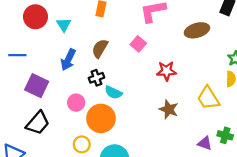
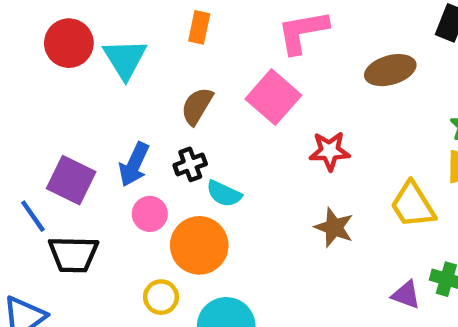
cyan triangle: (64, 25) -> (125, 59), size x1.5
pink square: (138, 44) -> (273, 97), size x1.6
blue line: (17, 55) -> (33, 216), moved, turned 54
blue arrow: (68, 60) -> (134, 164), moved
black trapezoid: (38, 123) -> (73, 254), turned 50

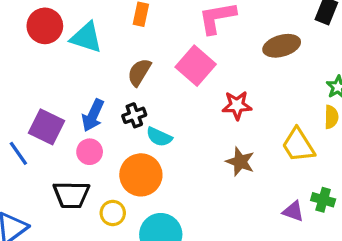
cyan triangle: (125, 59) -> (86, 37), turned -40
pink circle: (150, 214) -> (90, 152), moved
black trapezoid: (73, 254) -> (71, 195), moved

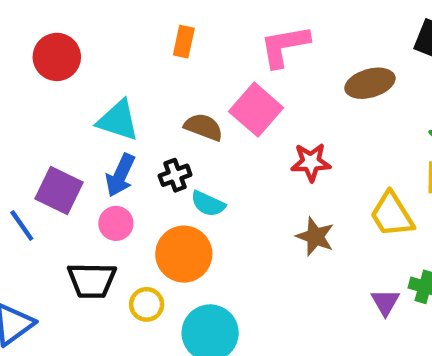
cyan triangle: (86, 37) -> (118, 120), moved
brown semicircle: (139, 72) -> (204, 127), moved, turned 80
purple triangle: (293, 211) -> (385, 302), turned 40

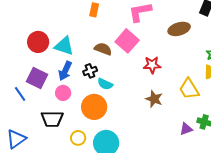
red circle: (57, 57) -> (38, 42), moved
purple triangle: (385, 302) -> (186, 129), turned 40
yellow circle: (147, 304) -> (78, 138), moved

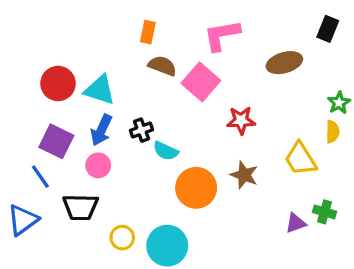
brown semicircle: (103, 49) -> (162, 66), moved
blue line: (20, 94) -> (40, 177), moved
orange circle: (94, 107) -> (196, 188), moved
blue triangle: (16, 139) -> (23, 220), moved

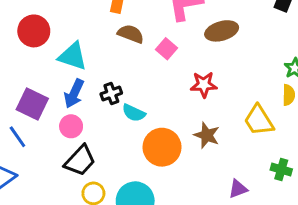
brown ellipse: (284, 63) -> (222, 31), moved
pink square: (201, 82) -> (166, 49), size x0.6
red circle: (58, 83) -> (34, 31), moved
black trapezoid: (80, 207) -> (80, 161), moved, turned -48
purple triangle: (296, 223) -> (238, 189), moved

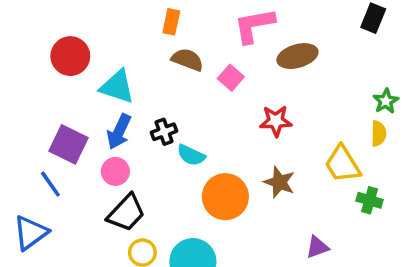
green cross: (281, 170) -> (370, 200), moved

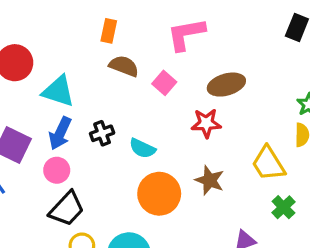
brown ellipse: (297, 56) -> (226, 85), moved
cyan semicircle: (191, 155) -> (142, 148), moved
green cross: (370, 200) -> (283, 207), moved, turned 30

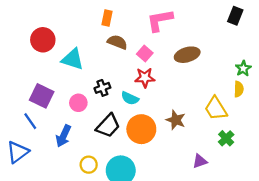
red star: (206, 123) -> (145, 78), moved
blue arrow: (60, 133) -> (63, 136), moved
pink circle: (57, 170) -> (78, 103), moved
black trapezoid: (67, 209) -> (108, 126), moved

